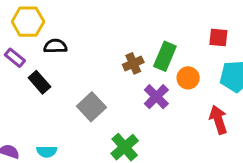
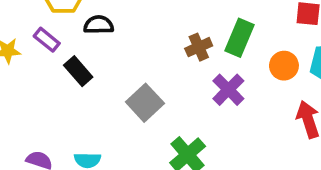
orange circle: (188, 78) -> (284, 66), moved

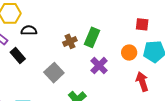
green rectangle: (239, 38) -> (92, 37), moved
brown cross: (199, 47) -> (70, 41), moved

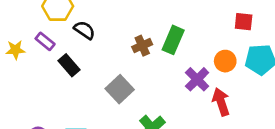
black semicircle: (29, 30) -> (84, 30), turned 35
purple cross: (99, 66) -> (197, 79), moved
red arrow: (142, 82) -> (221, 102), moved

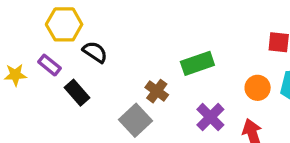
green rectangle: (173, 40) -> (197, 63), turned 48
brown cross: (142, 46) -> (157, 91), moved, turned -30
purple cross: (197, 79) -> (210, 117), moved

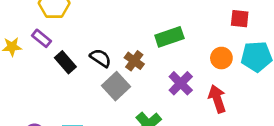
black semicircle: (95, 52) -> (101, 58), moved

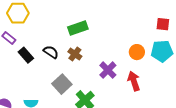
red square: (240, 19) -> (163, 24), moved
green rectangle: (169, 37) -> (78, 28), moved
gray square: (116, 86) -> (62, 84), moved

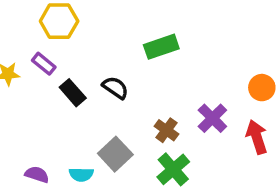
brown cross: (75, 54) -> (166, 130), moved
gray square: (62, 84) -> (115, 154), moved

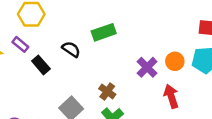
black semicircle: (115, 88) -> (71, 49), moved
purple cross: (212, 118) -> (147, 67), moved

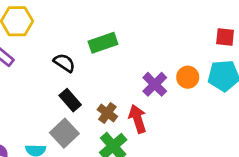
black rectangle: (41, 65) -> (70, 100), moved
red arrow: (171, 96) -> (138, 119), moved

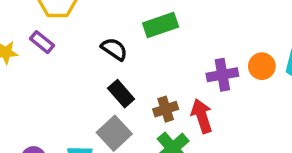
purple cross: (155, 84) -> (222, 75), turned 35
brown cross: (107, 113) -> (166, 109), turned 36

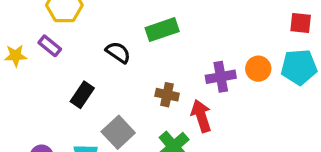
black rectangle: (121, 94) -> (82, 95), moved, turned 75
brown cross: (166, 109) -> (167, 95), moved, turned 30

